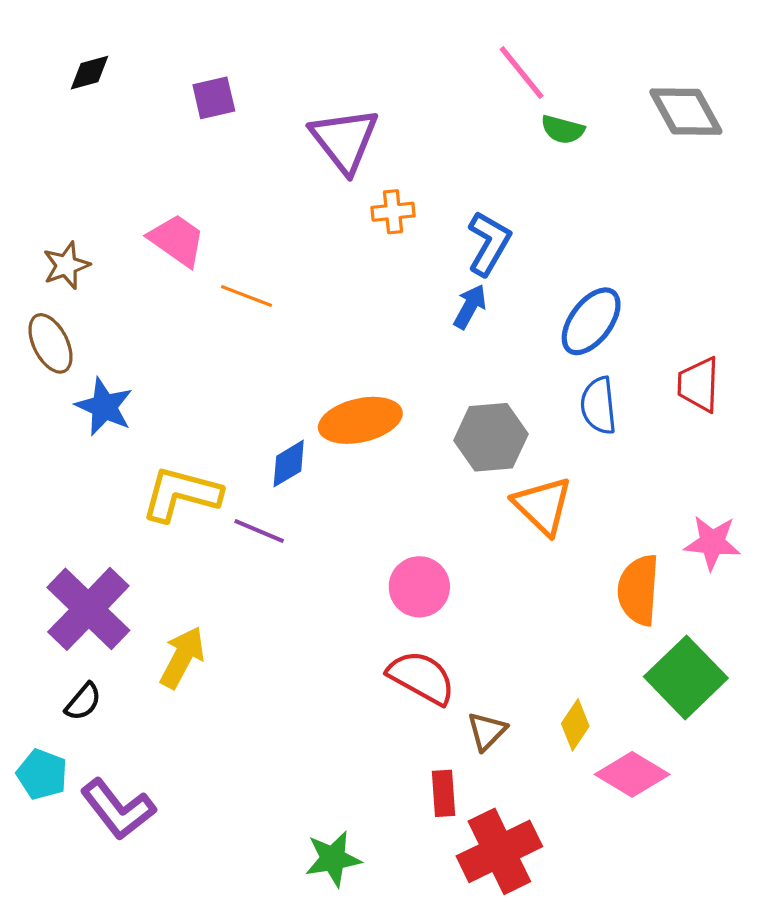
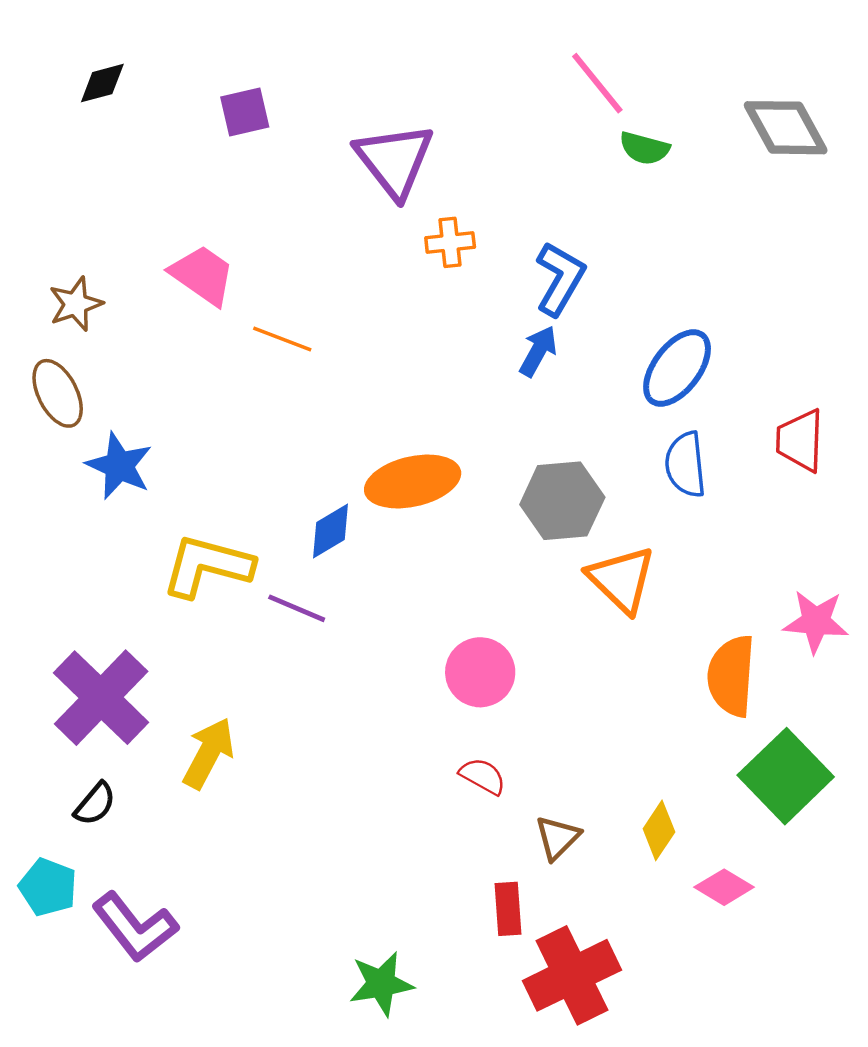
red semicircle: (421, 677) -> (483, 776), size x0.6
pink diamond: (632, 774) -> (724, 887), size x0.7

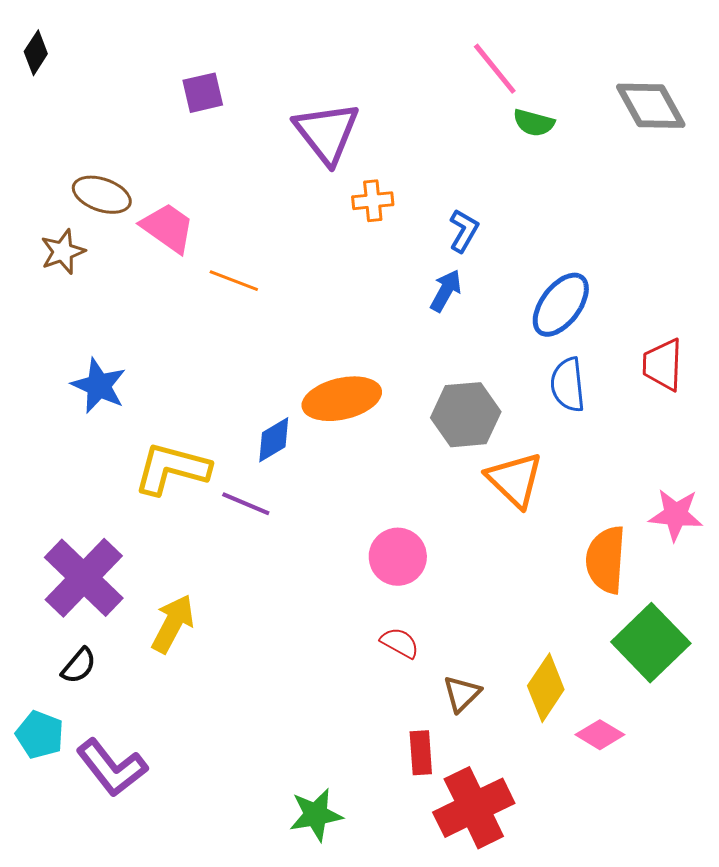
black diamond: (102, 83) -> (36, 53), moved, turned -42
blue L-shape: (560, 279) -> (464, 231), size x0.7
brown ellipse: (58, 393) -> (102, 195), moved, turned -44
yellow diamond: (659, 830) -> (546, 688), size x1.4

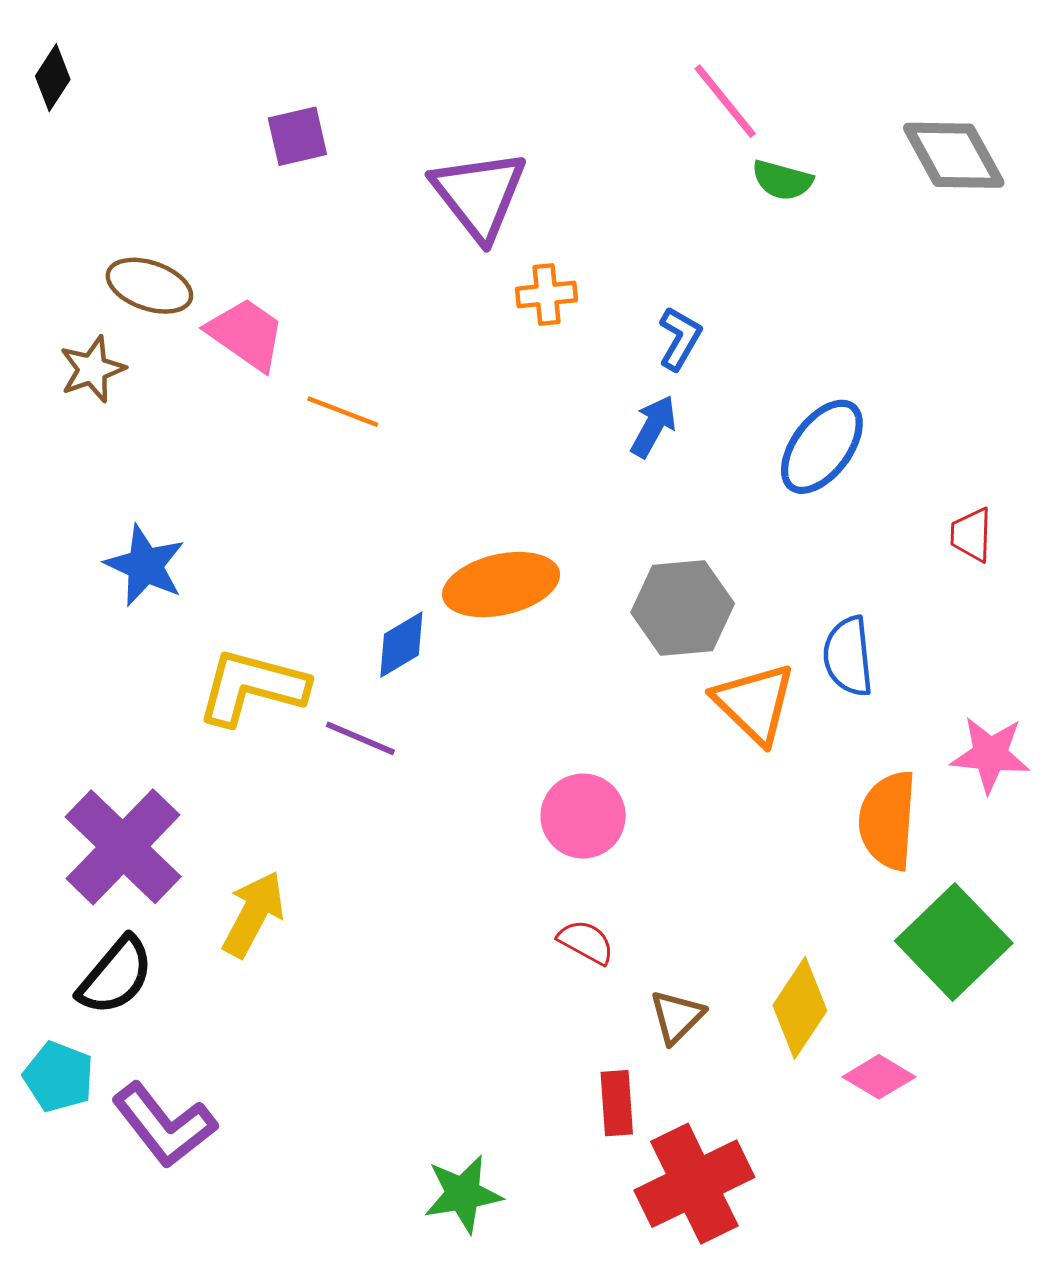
red trapezoid: (663, 365) -> (971, 535), size x0.7
blue semicircle: (568, 385) -> (848, 656), moved
black semicircle: (79, 666) -> (116, 976), size x1.5

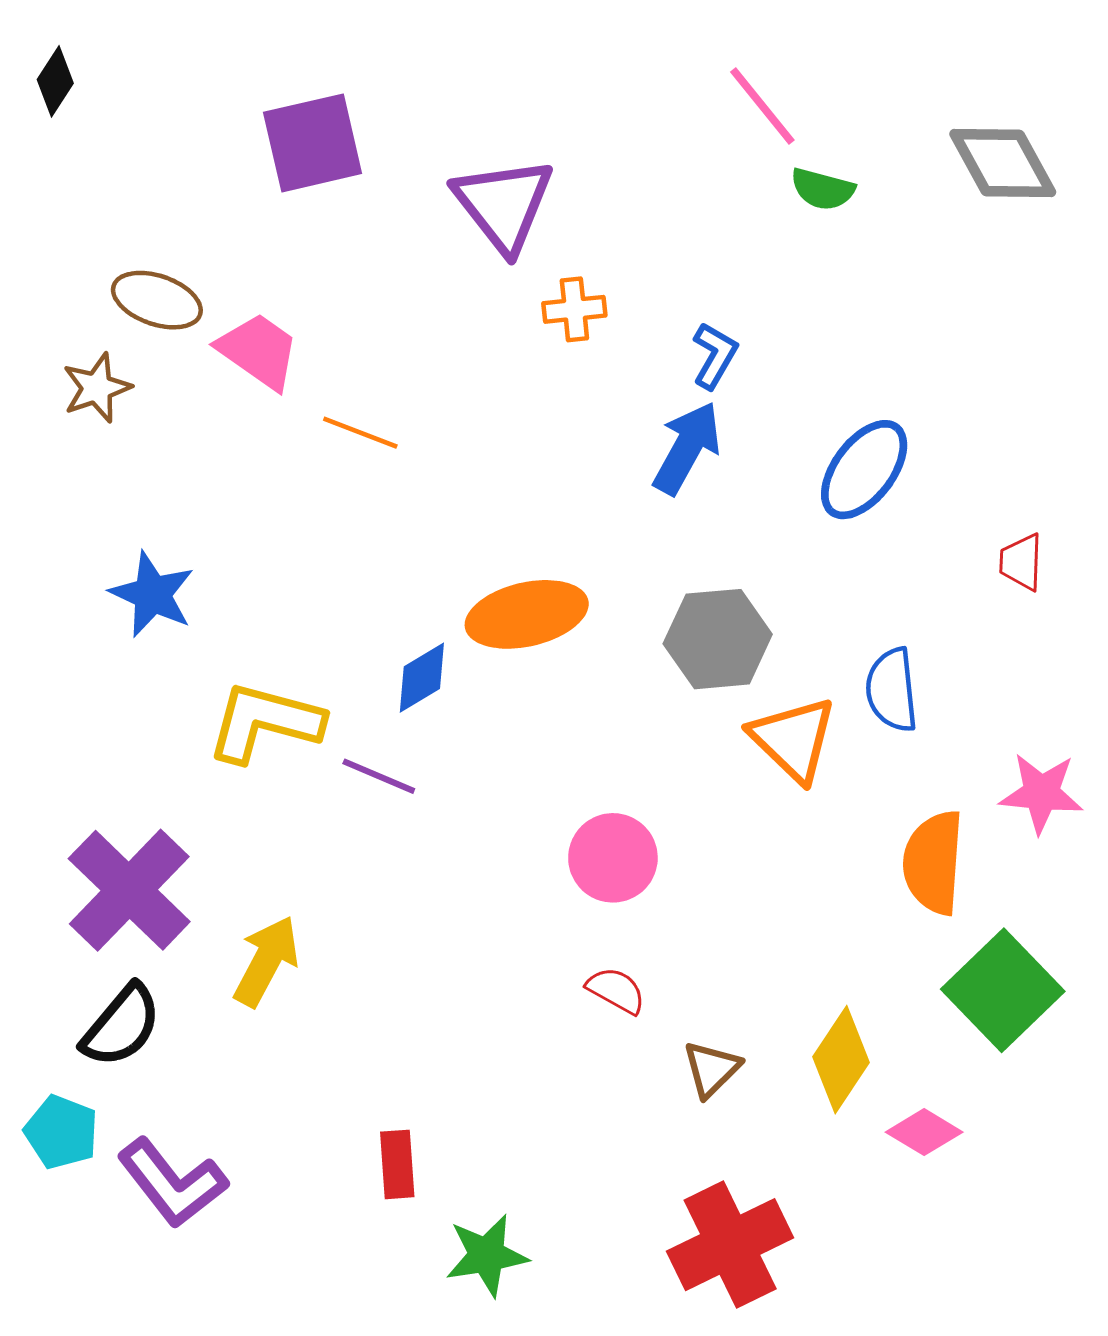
purple square: (297, 136) -> (313, 143), size x1.6
blue arrow: (653, 426) -> (687, 448), size x1.4
red rectangle: (617, 1103) -> (397, 1164), moved

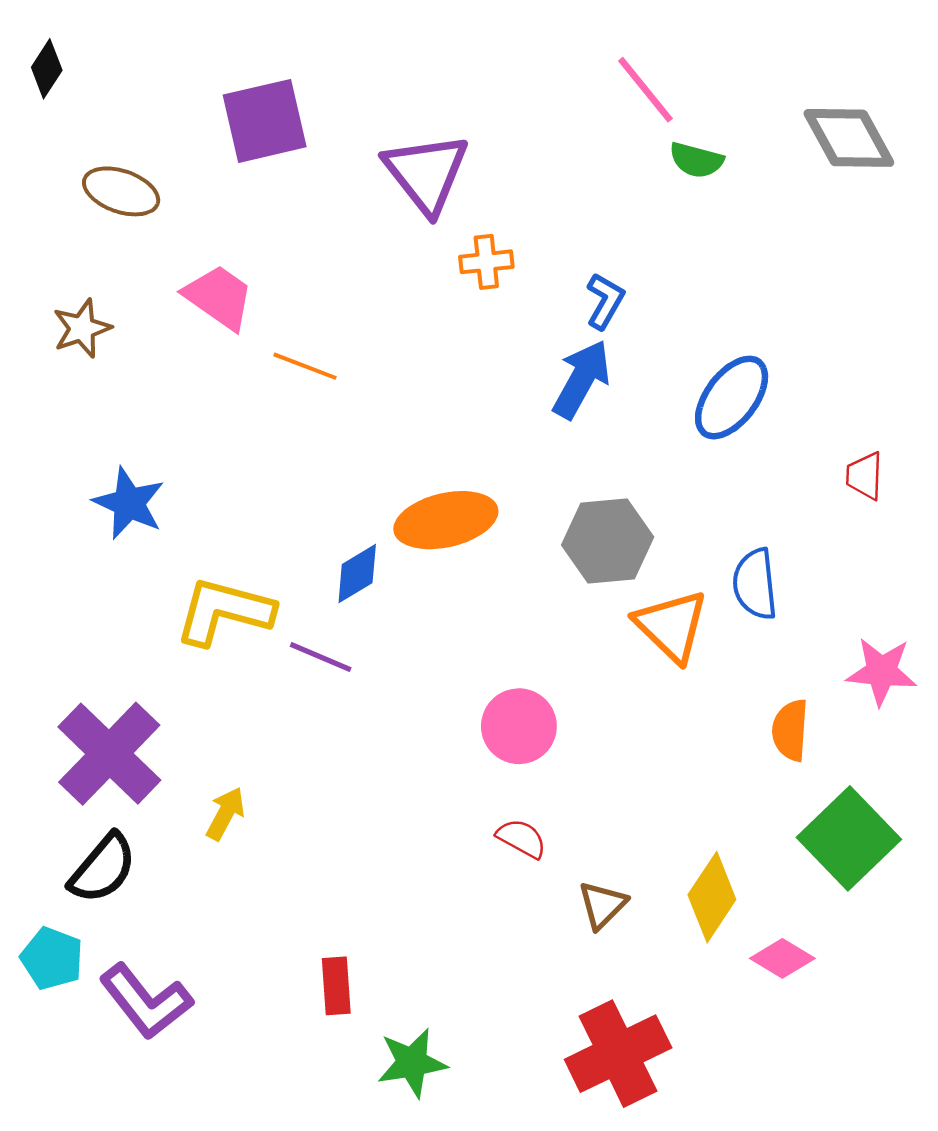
brown ellipse: (157, 300) -> (121, 191), moved
orange semicircle: (933, 862) -> (790, 730), size x0.7
yellow arrow: (266, 961) -> (225, 814), size x0.7

